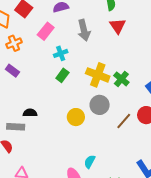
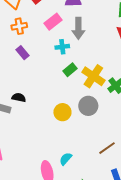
gray arrow: (84, 30) -> (78, 28), moved
purple rectangle: (12, 71) -> (22, 53), moved
green rectangle: (62, 75) -> (70, 70), moved
brown line: (124, 121) -> (107, 148), moved

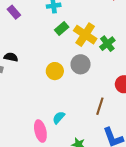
brown line: (107, 148) -> (100, 106), turned -36

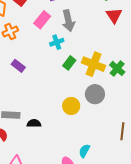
purple rectangle: (14, 12) -> (18, 66), moved
black semicircle: (11, 57) -> (34, 123), moved

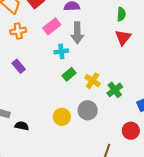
yellow cross: (94, 64) -> (93, 81), size x0.7

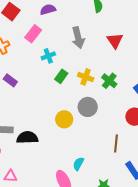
gray arrow: (77, 33) -> (78, 38), moved
red triangle: (123, 37) -> (115, 41), moved
black semicircle: (22, 126) -> (27, 138), size x1.5

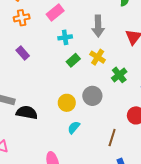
yellow cross: (86, 77) -> (98, 57), moved
cyan semicircle: (78, 164) -> (74, 127), moved

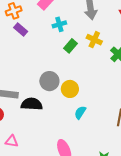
purple rectangle: (23, 53) -> (21, 30), moved
gray circle: (92, 96) -> (49, 81), moved

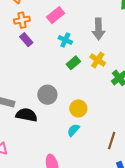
cyan cross: (59, 24) -> (65, 40), turned 32
yellow circle: (70, 89) -> (78, 108), moved

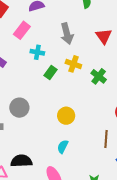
gray circle: (47, 95) -> (19, 108), moved
black semicircle: (27, 115) -> (21, 161), moved
cyan semicircle: (73, 130) -> (63, 147), moved

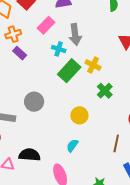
gray arrow: (67, 34) -> (75, 34), moved
green rectangle: (50, 73) -> (69, 71), size x1.6
green cross: (99, 76) -> (105, 91), moved

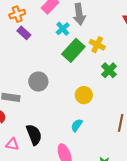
cyan cross: (59, 49) -> (63, 29), turned 32
black semicircle: (30, 155) -> (34, 135), turned 65

